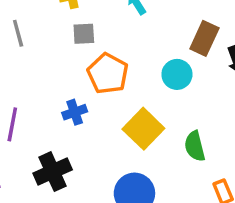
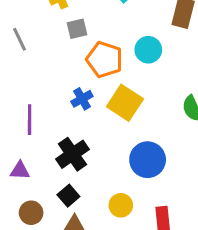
cyan circle: (177, 74) -> (148, 50), moved
yellow square: (143, 129) -> (125, 103), moved

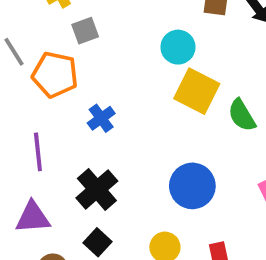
orange pentagon: (104, 60) -> (55, 75), moved
yellow square: (125, 103) -> (197, 91), moved
purple triangle: (20, 171) -> (33, 217), size x1.4

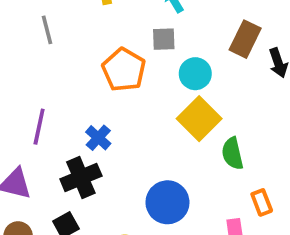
gray square: (85, 31) -> (164, 39), moved
orange pentagon: (55, 75) -> (124, 70), moved
blue cross: (101, 118) -> (98, 138), moved, turned -30

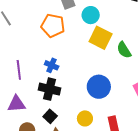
black cross: (81, 177) -> (49, 89), turned -35

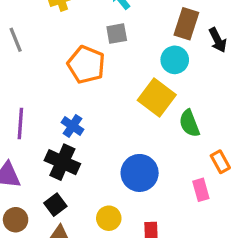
cyan circle: (91, 15) -> (175, 60), moved

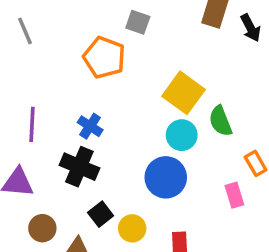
gray square: (117, 34) -> (138, 22), turned 30
cyan circle: (175, 60) -> (182, 135), moved
black square: (55, 205) -> (101, 214), moved
brown circle: (16, 220) -> (42, 228), moved

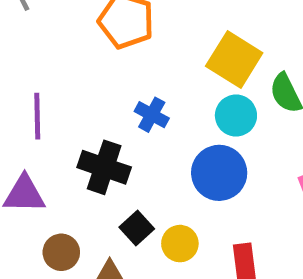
blue cross: (90, 126) -> (152, 115), moved

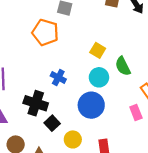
yellow square: (234, 60) -> (98, 50), size x0.6
black square: (137, 228) -> (52, 123), moved

